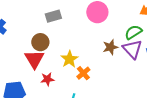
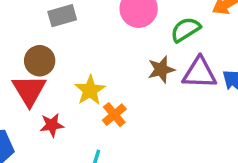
green semicircle: (133, 32) -> (186, 30), moved
purple triangle: (132, 49) -> (199, 73), turned -45

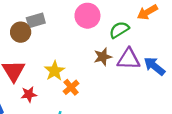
brown circle: (40, 61) -> (21, 32), moved

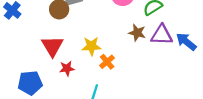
brown star: (103, 57) -> (137, 33), turned 30
yellow star: (55, 71) -> (91, 46), turned 30

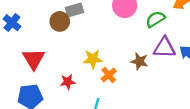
brown star: (137, 33) -> (139, 61), moved
red triangle: (52, 46) -> (34, 59), moved

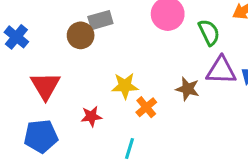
green semicircle: (155, 19) -> (209, 32), turned 96

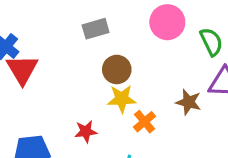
brown circle: (81, 35) -> (117, 69), moved
red triangle: (45, 86) -> (22, 69), moved

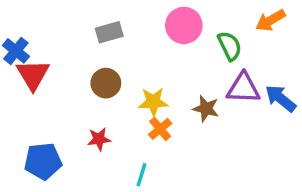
brown circle: (117, 69) -> (106, 83), moved
yellow star: (122, 99) -> (153, 102), moved

